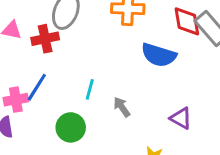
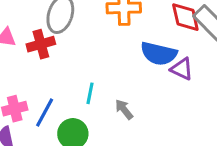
blue line: (37, 87) -> (45, 113), moved
purple triangle: (181, 118) -> (182, 69), moved

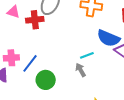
cyan line: (90, 93) -> (87, 55), moved, turned 48

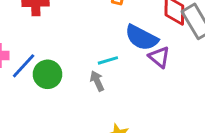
green circle: (46, 80) -> (48, 74), moved

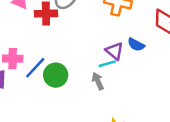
blue semicircle: (142, 38) -> (136, 45), size x0.6
purple triangle: (159, 57) -> (115, 51), moved

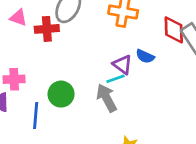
blue line: (35, 68) -> (36, 115), moved, turned -35
gray arrow: (98, 81) -> (107, 98), size x1.5

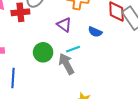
purple triangle: (122, 65) -> (64, 25), moved
green circle: (61, 94) -> (43, 52), moved

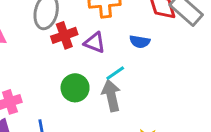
red cross: (20, 12) -> (64, 35), moved
gray arrow: (66, 64) -> (111, 96), turned 30

